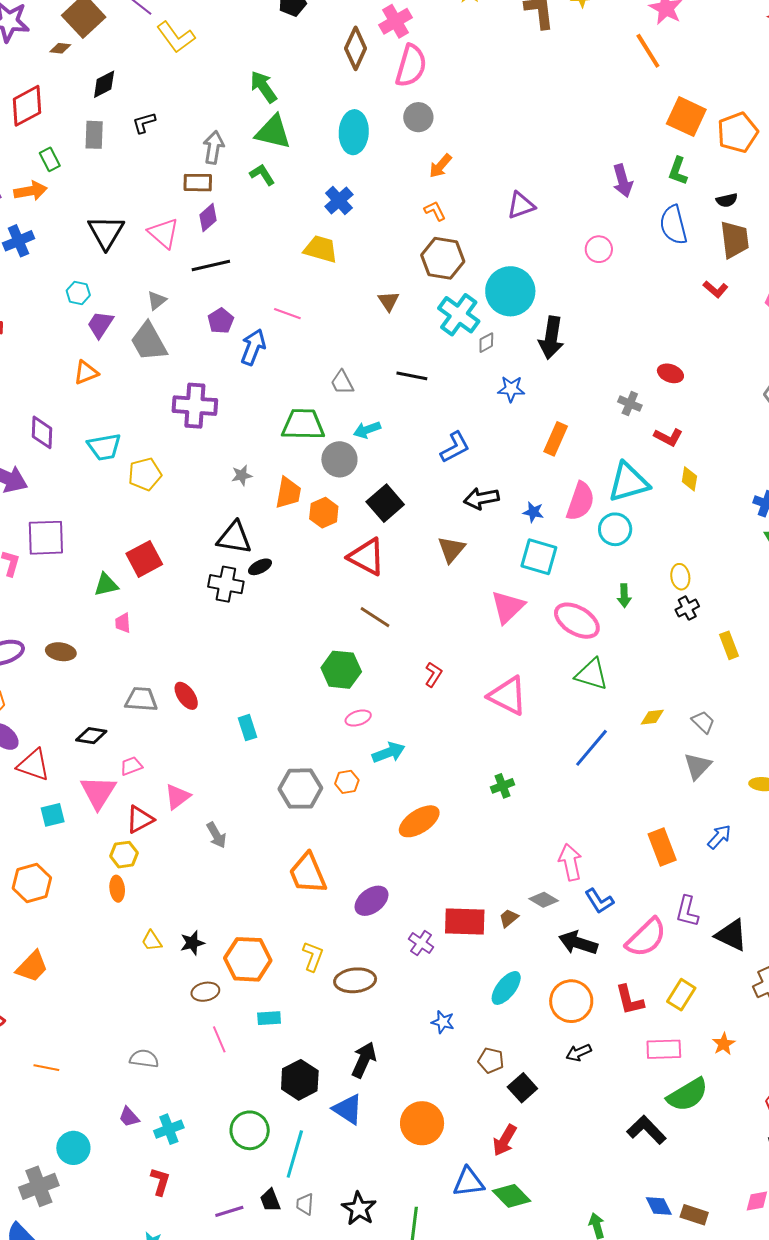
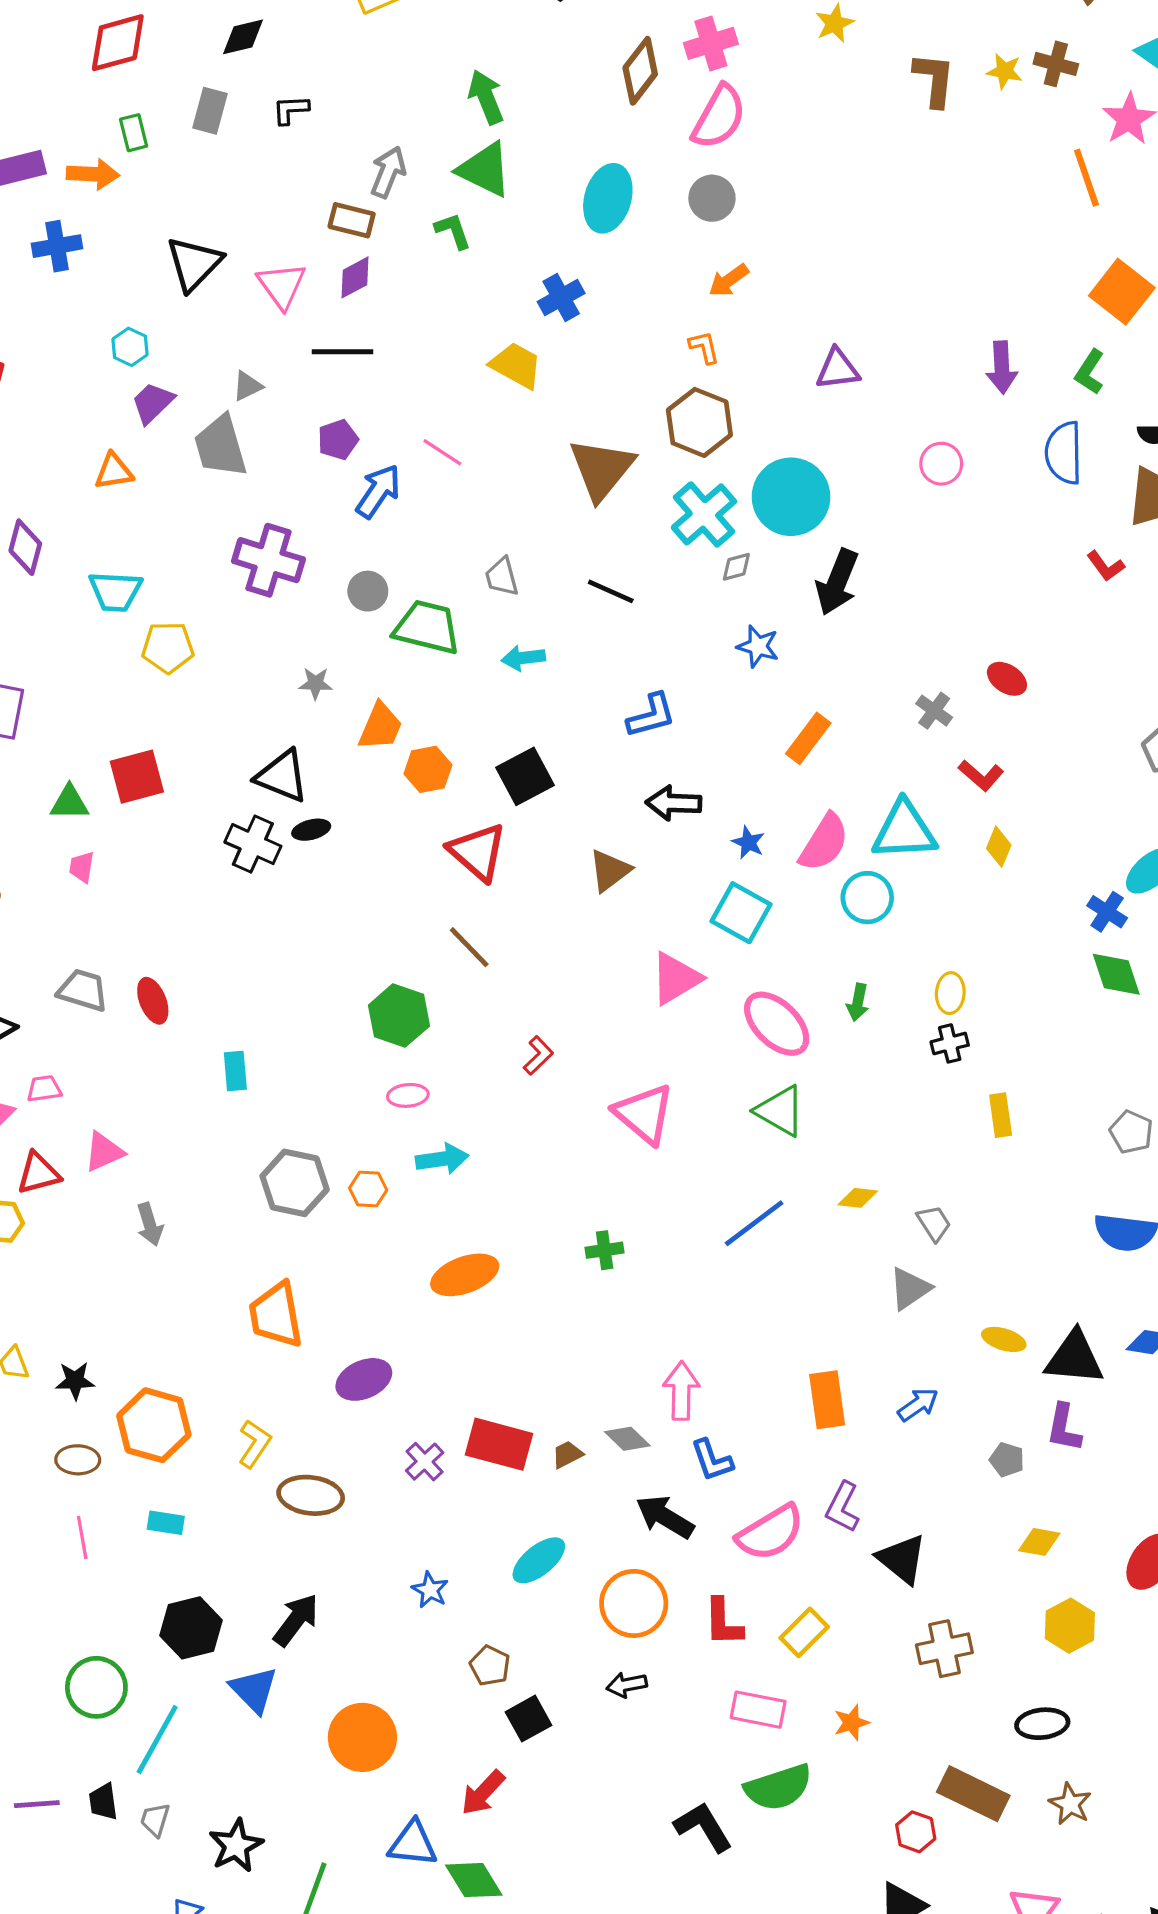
brown triangle: (389, 301) -> (601, 469), size x2.0
gray circle: (339, 459) -> (368, 591), moved, size x0.7

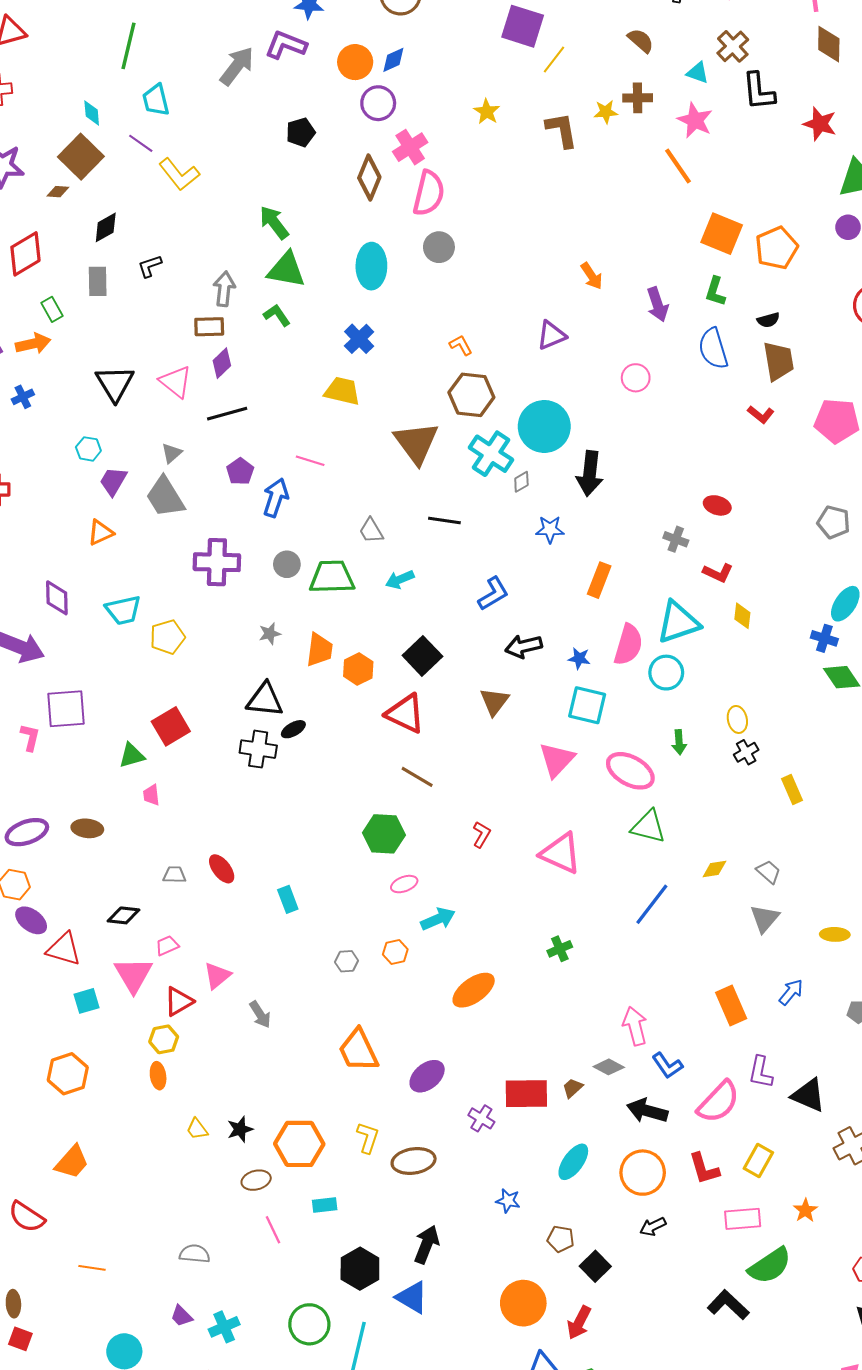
blue cross: (57, 246) -> (23, 397), size x0.7
orange arrow: (729, 280) -> (592, 276), moved, turned -72
gray trapezoid: (83, 990) -> (174, 875), size x0.7
gray hexagon: (295, 1183) -> (347, 961), size x0.5
orange circle: (362, 1737) -> (523, 1303), moved

